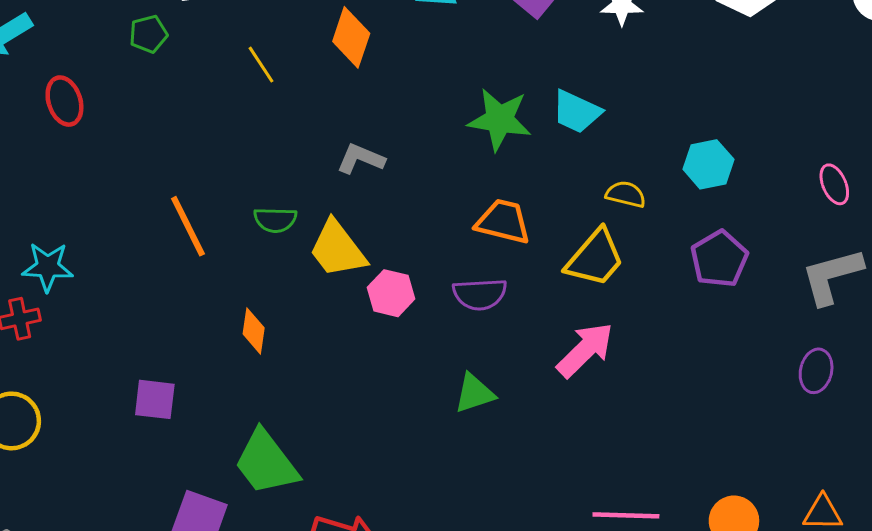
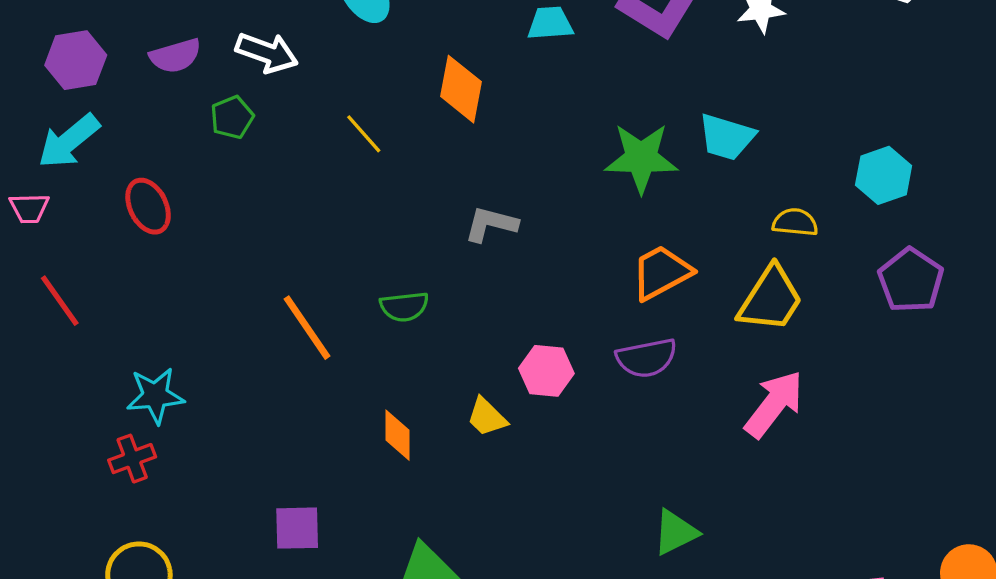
orange trapezoid: (503, 222) -> (661, 272), turned -34
yellow trapezoid: (337, 249) -> (487, 417), moved, size x0.6
green triangle: (474, 393) -> (675, 532), moved

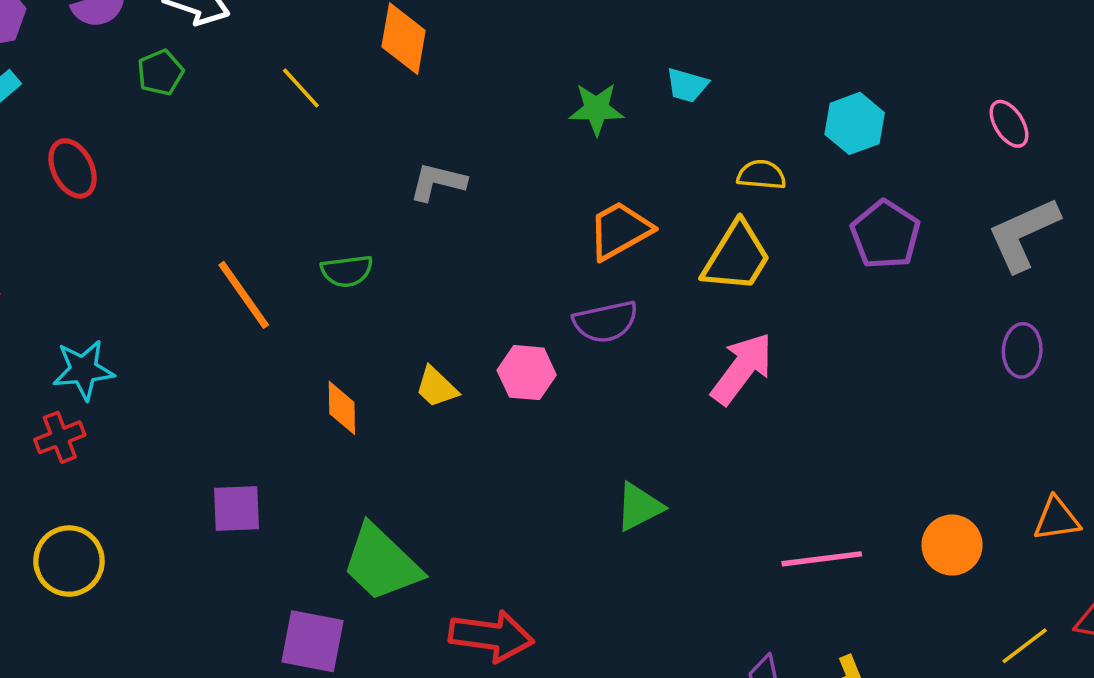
cyan trapezoid: (727, 137) -> (687, 85), size x0.7
green star: (641, 158) -> (596, 109), size x0.7
pink hexagon: (546, 371) -> (527, 373), moved

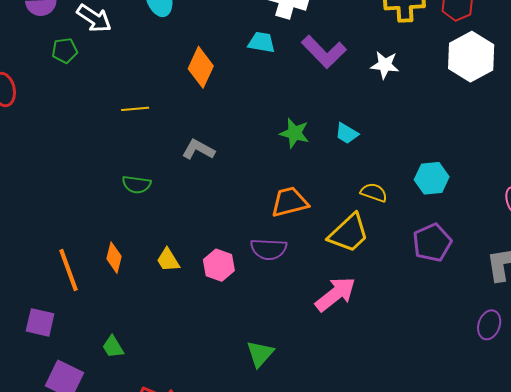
yellow line: (301, 88) -> (135, 109), moved, turned -68
orange line: (244, 295) -> (69, 270), moved
green triangle: (639, 507) -> (260, 354), turned -36
purple square: (237, 508) -> (40, 322), moved
green trapezoid: (381, 563) -> (113, 347), size x0.5

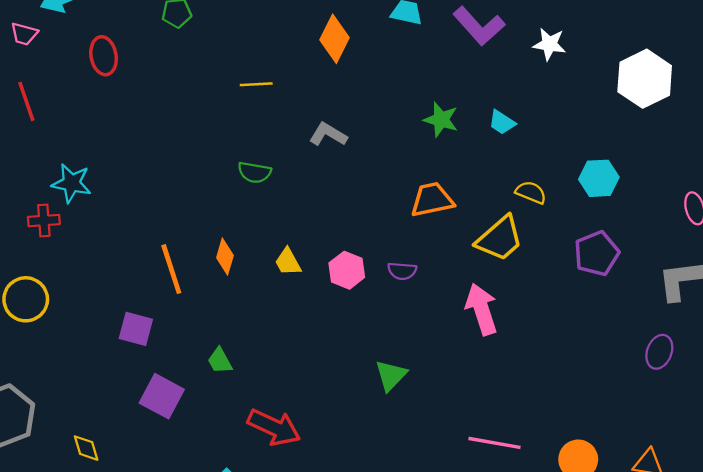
white hexagon: (471, 57) -> (645, 79), moved
purple semicircle: (269, 249) -> (402, 271), moved, size x0.7
pink arrow: (335, 294) -> (482, 309), turned -72

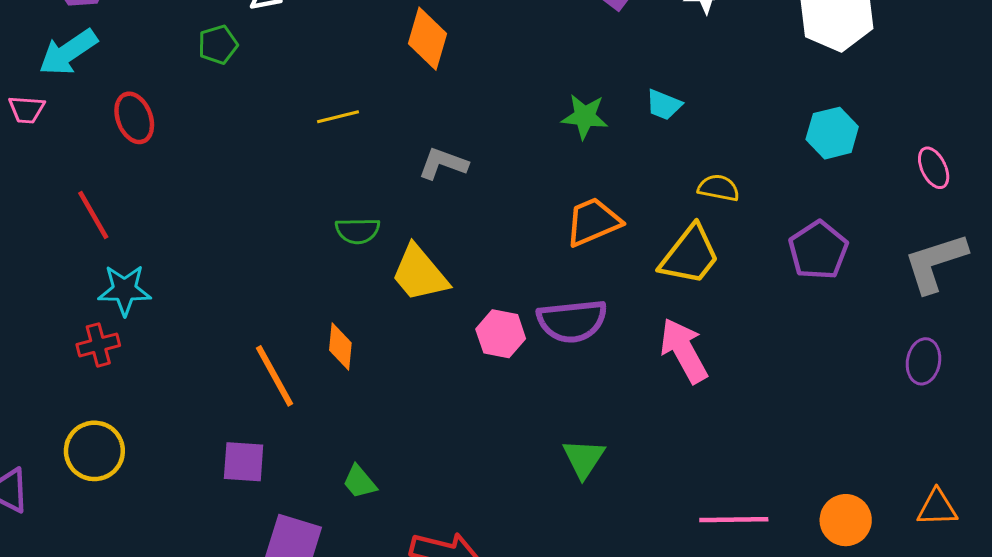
red line: (26, 101) -> (93, 215), moved
cyan hexagon: (599, 178) -> (832, 133), moved
yellow trapezoid: (288, 262) -> (419, 274), moved, size x1.6
purple semicircle: (402, 271) -> (572, 321), size x1.8

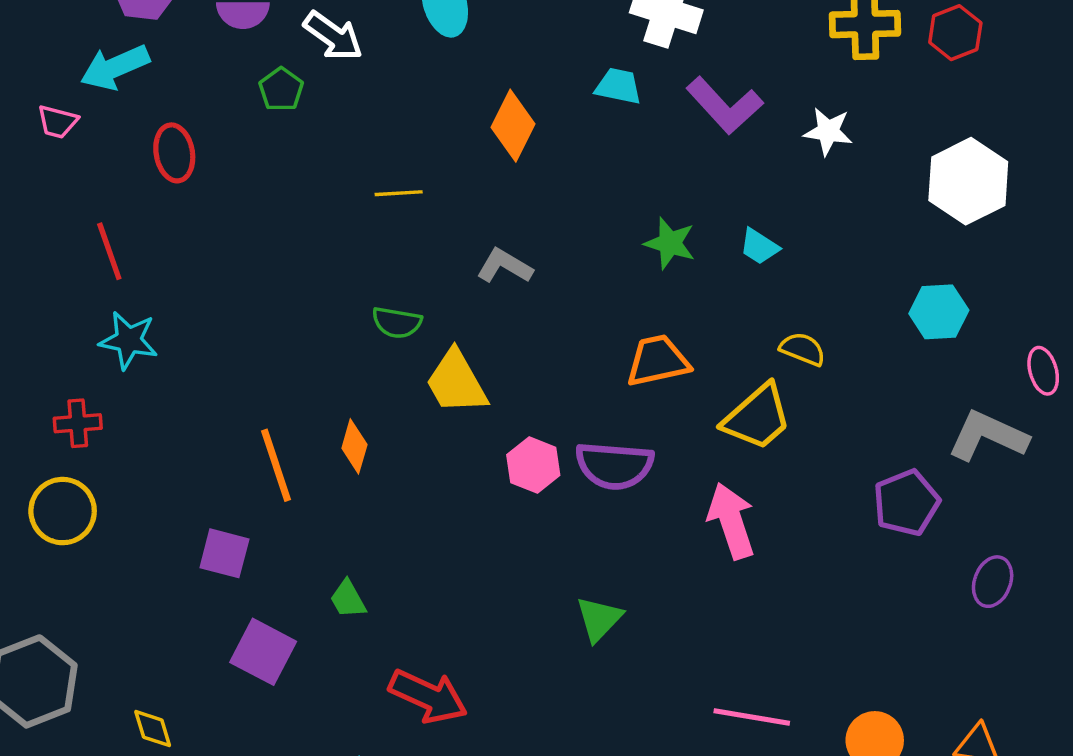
green pentagon: (218, 45) -> (281, 89), turned -30
purple pentagon: (818, 250) -> (906, 503), moved
gray L-shape: (935, 263) -> (988, 436), moved, turned 32
red cross: (98, 345) -> (78, 423), moved

